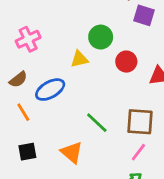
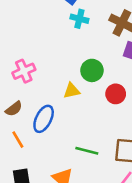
blue ellipse: (50, 90) -> (44, 119), turned -36
green line: (97, 123) -> (87, 151), turned -30

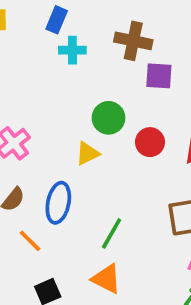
green line: (87, 151) -> (112, 233), moved, turned -60

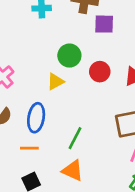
orange line: (30, 241) -> (29, 148), moved, turned -42

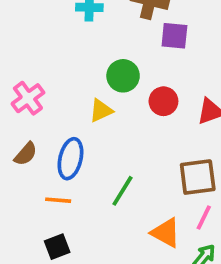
orange triangle: (73, 171) -> (166, 233), moved

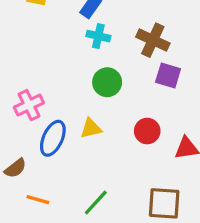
green circle: (123, 76) -> (107, 82), moved
brown semicircle: (26, 154) -> (15, 168), moved
blue ellipse: (70, 159) -> (53, 138), moved

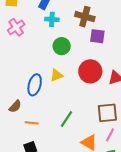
pink cross: (29, 105) -> (16, 27), moved
red circle: (147, 131) -> (90, 71), size x1.5

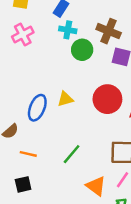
green circle: (62, 46) -> (82, 50), moved

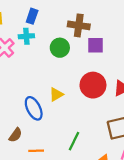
cyan cross: (68, 30) -> (26, 36), moved
blue ellipse: (37, 108) -> (34, 108), turned -35

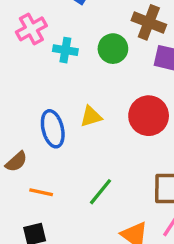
cyan cross: (26, 36) -> (65, 50), moved

